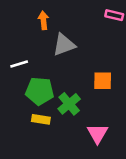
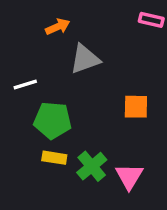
orange arrow: (43, 20) -> (58, 27), turned 72
green cross: (69, 104) -> (92, 166), moved

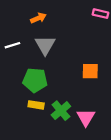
gray triangle: (85, 59) -> (45, 45), moved, turned -40
white line: (25, 85) -> (12, 45), moved

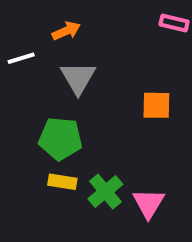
white line: (12, 45) -> (21, 58), moved
orange square: (90, 71) -> (156, 105), moved

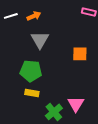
white line: (21, 58) -> (11, 16), moved
green cross: (105, 192) -> (54, 112), moved

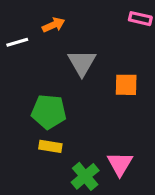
white line: (11, 16) -> (17, 42), moved
gray triangle: (40, 40) -> (82, 63), moved

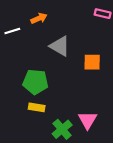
gray triangle: (82, 63) -> (60, 46), turned -30

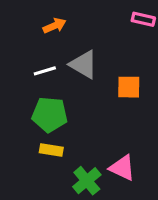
white line: (12, 31) -> (45, 71), moved
pink triangle: (88, 120) -> (122, 168), turned -36

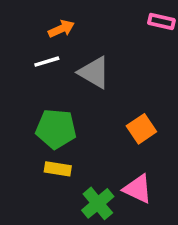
white line: (45, 71) -> (47, 62), moved
orange square: (129, 87) -> (141, 129), moved, turned -35

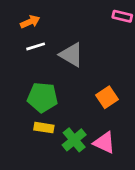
orange arrow: (61, 29) -> (30, 22), moved
green cross: (98, 203) -> (74, 140), moved

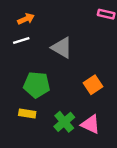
white line: (36, 46) -> (21, 40), moved
yellow rectangle: (44, 128) -> (27, 113), moved

